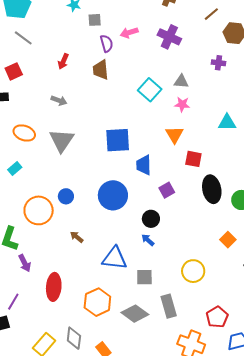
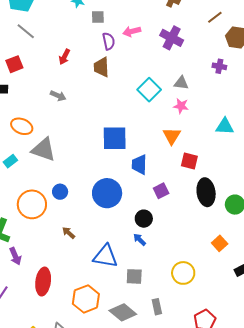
gray triangle: (62, 140) -> (43, 150), moved, turned -48
gray rectangle: (169, 306) -> (157, 307), size x0.7

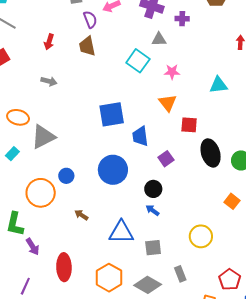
purple cross: (219, 66) -> (182, 19), moved
gray triangle: (181, 83) -> (159, 39), moved
gray triangle: (43, 150) -> (43, 137), turned -36

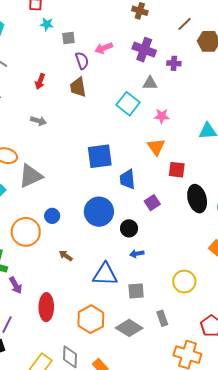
black circle: (153, 189) -> (129, 228), moved
blue arrow: (152, 210) -> (137, 254), turned -48

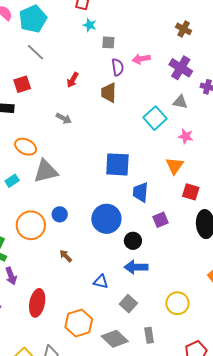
blue arrow: (137, 254) -> (136, 267), size x1.6
blue triangle: (105, 274) -> (101, 282), size x0.6
gray square: (136, 291) -> (128, 304), turned 36

